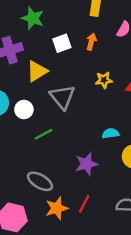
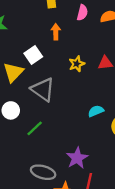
white square: (62, 43) -> (33, 55), moved
purple star: (86, 164) -> (77, 158), moved

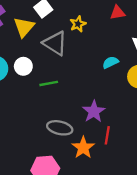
yellow star: (77, 64) -> (78, 24), moved
green line: (35, 128) -> (49, 83), turned 36

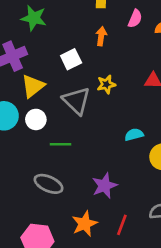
yellow triangle: (24, 27) -> (33, 86), moved
gray ellipse: (60, 128) -> (49, 184), moved
red line: (107, 135) -> (122, 225), moved

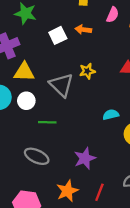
orange arrow: (101, 36) -> (83, 30), turned -91
white square: (71, 59) -> (58, 35), moved
yellow triangle: (33, 86) -> (24, 72), turned 40

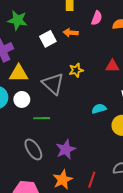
gray ellipse: (37, 156) -> (33, 149), turned 35
purple star: (85, 158) -> (66, 149), moved

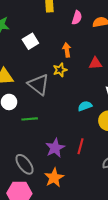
orange arrow: (71, 33) -> (67, 50), moved, turned 80
gray ellipse: (33, 149) -> (25, 164), moved
red line: (92, 180) -> (81, 146), moved

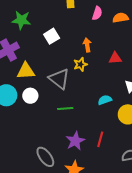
green line: (30, 119) -> (65, 108), moved

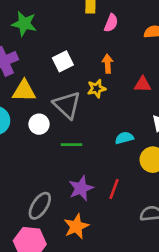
pink semicircle: (97, 13) -> (111, 23), moved
white square: (52, 36) -> (63, 61), moved
white circle: (30, 96) -> (39, 124), moved
gray ellipse: (45, 157) -> (40, 206), turned 65

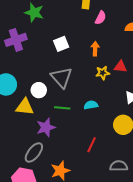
yellow star: (96, 89) -> (103, 73), moved
yellow triangle: (24, 91) -> (25, 107), moved
cyan semicircle: (124, 138) -> (91, 105), moved
purple star: (81, 188) -> (46, 127), moved

